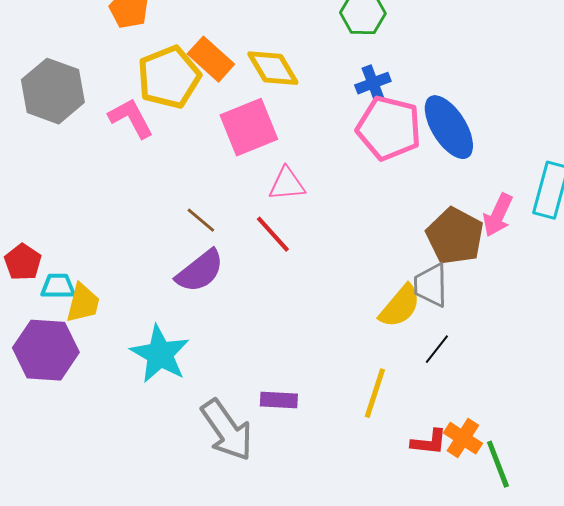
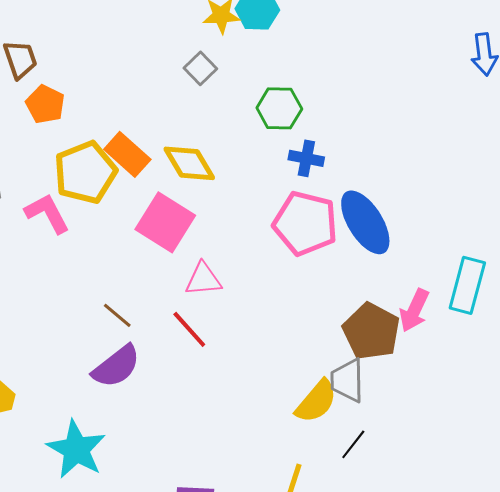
blue cross: (373, 83) -> (306, 158), moved, turned 32
pink square: (249, 127) -> (165, 222), turned -36

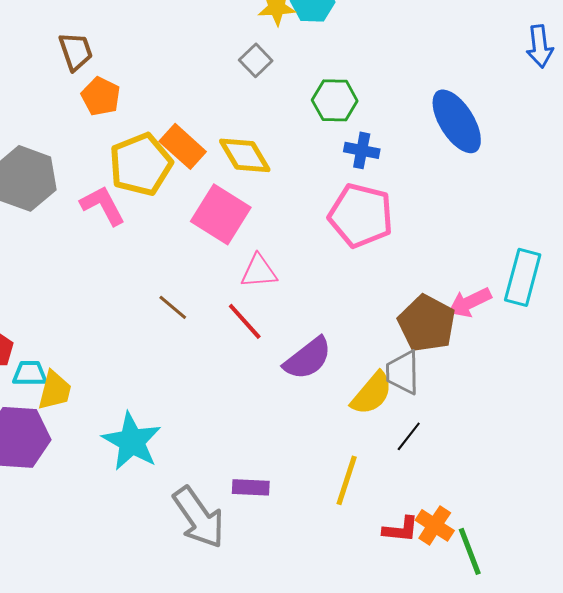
blue ellipse: (365, 222) -> (457, 121), moved
pink arrow: (414, 310) -> (470, 302), turned 39
purple semicircle: (116, 366) -> (308, 358), moved

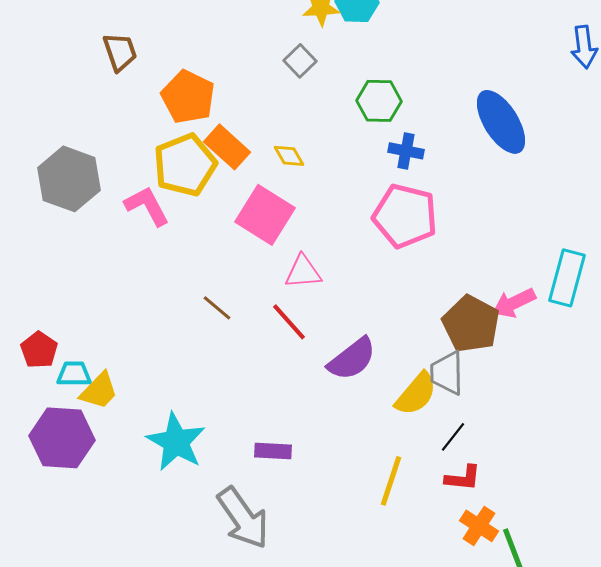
orange pentagon: (101, 96) -> (188, 97), moved, size x1.4
yellow diamond: (245, 155) -> (289, 156), size x0.6
yellow trapezoid: (55, 390) -> (99, 391), turned 30
purple rectangle: (251, 487) -> (273, 451), moved
red L-shape: (401, 529) -> (463, 478), moved

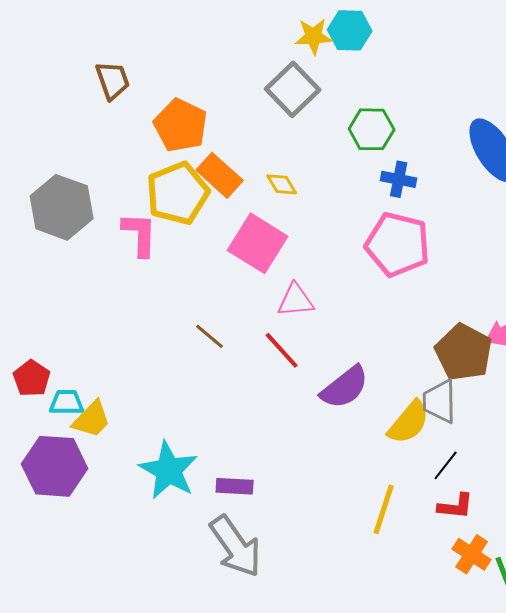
gray square: (300, 61) -> (293, 89), size x1.6
pink L-shape: (147, 206) -> (140, 234), turned 30
purple rectangle: (273, 451) -> (235, 486), moved

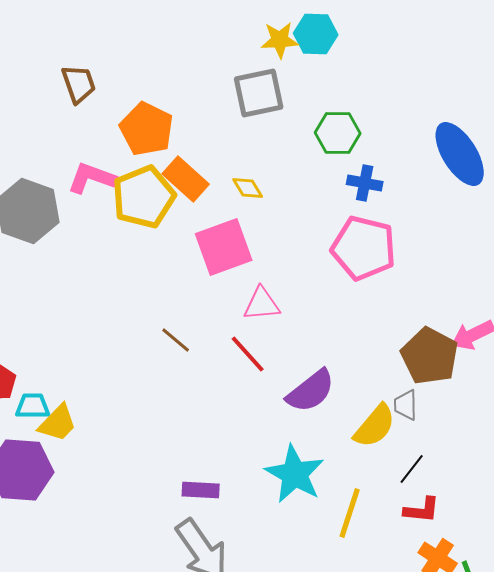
gray square: (293, 89) -> (259, 93), turned 32
pink L-shape: (140, 234) -> (92, 178), moved, turned -72
pink square: (258, 243) -> (224, 247), turned 38
gray trapezoid: (440, 401) -> (406, 405), size x0.7
cyan star: (169, 470) -> (295, 474), moved

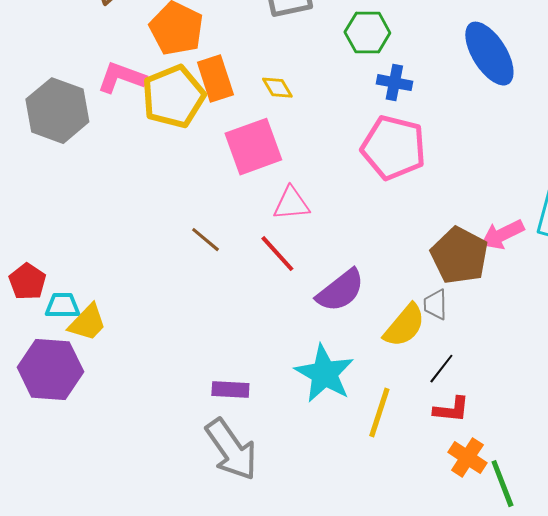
orange rectangle: (186, 179) -> (215, 79), turned 30

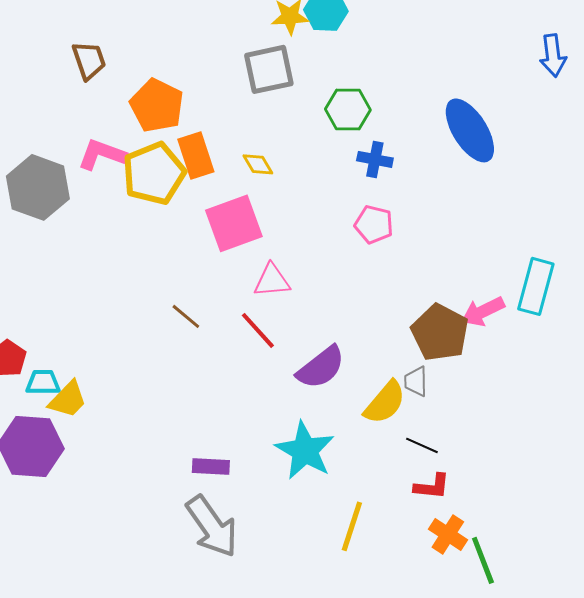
pink pentagon: (393, 148) -> (374, 224), size x0.6
black line: (441, 369) -> (422, 445), turned 76
yellow line: (379, 413) -> (352, 526), moved

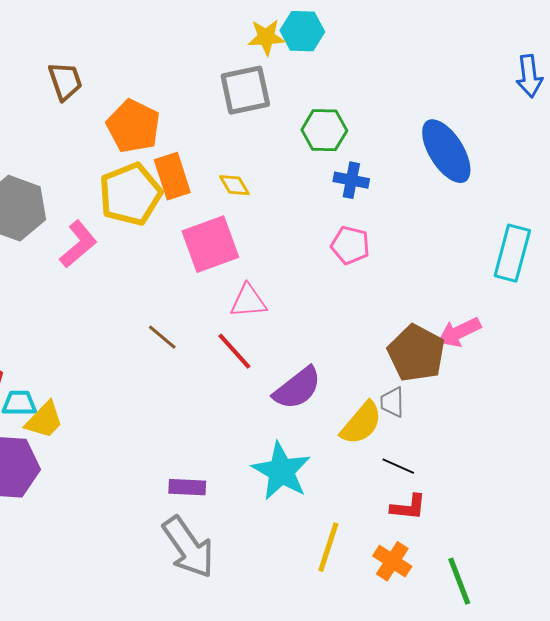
pink L-shape: (102, 154) -> (78, 244), moved, turned 120
cyan rectangle: (536, 286) -> (512, 253), moved
orange cross: (448, 534) -> (392, 561), moved

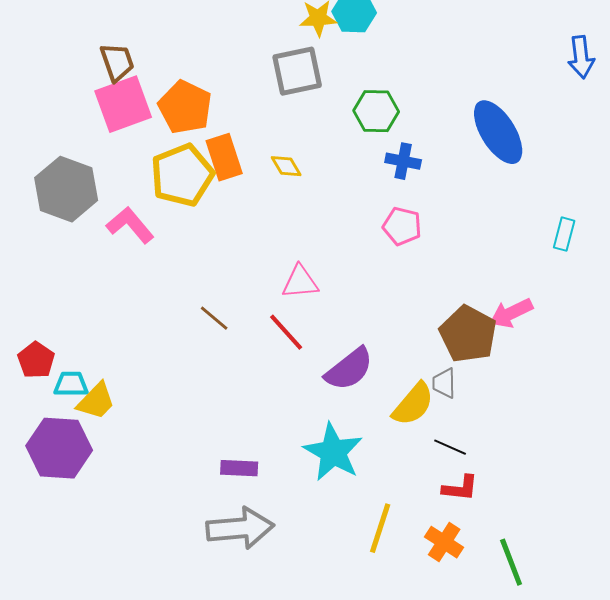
pink L-shape: (78, 244) -> (130, 225), turned -90
pink square: (210, 244) -> (123, 104), moved
cyan rectangle: (512, 253) -> (564, 234), size x0.6
gray arrow: (188, 547) -> (240, 528), turned -60

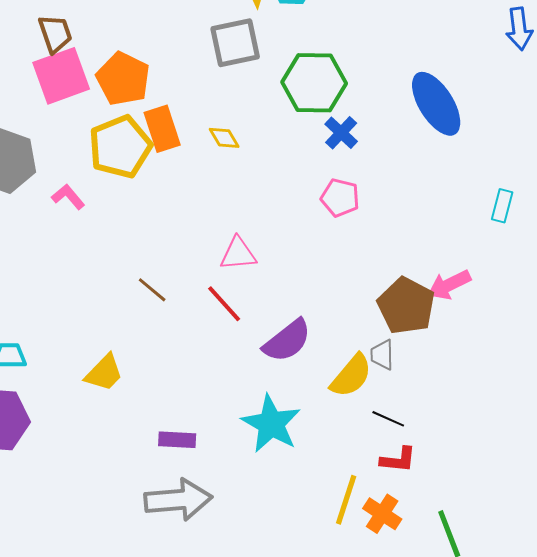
green hexagon: (376, 111) -> (314, 83), size x1.4
blue cross: (403, 161) -> (341, 133), turned 32
pink L-shape: (130, 225) -> (68, 197), size x0.7
yellow trapezoid: (96, 401) -> (104, 373), moved
yellow line: (380, 528) -> (346, 500), moved

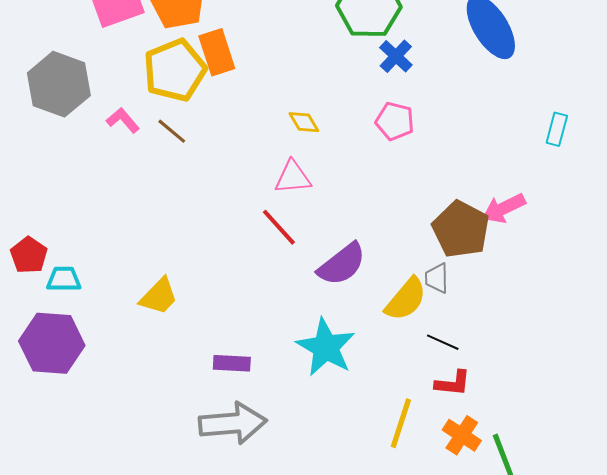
yellow diamond: (224, 138) -> (304, 122), moved
brown line: (152, 290) -> (172, 131), moved
orange cross: (382, 514) -> (462, 435), moved

